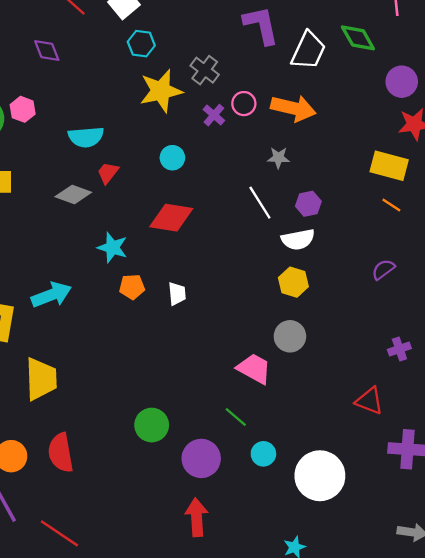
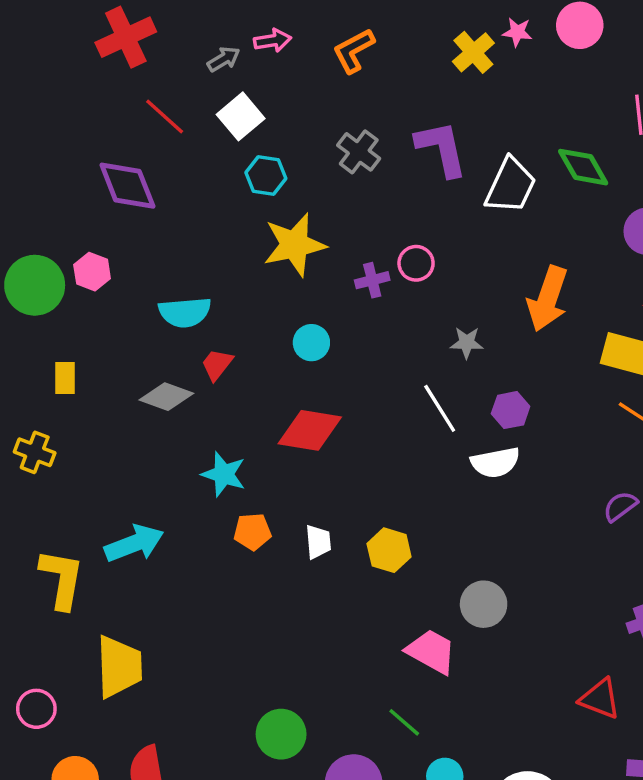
purple diamond: (47, 51) -> (127, 186), size x1.5
gray cross: (205, 70) -> (359, 152), moved
orange arrow: (293, 108) -> (548, 299), moved, turned 96
purple cross: (214, 115) -> (372, 280), turned 35
yellow hexagon: (293, 282) -> (389, 550), moved

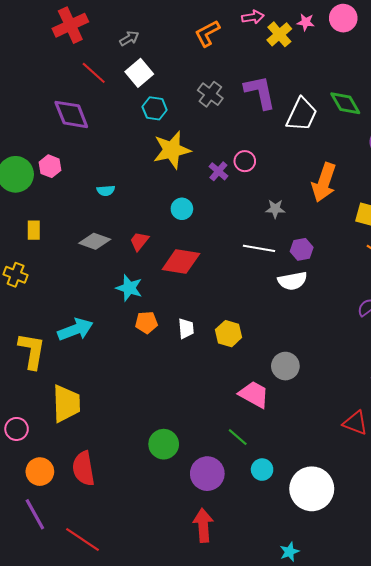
pink arrow: (273, 41) -> (253, 17), moved
purple cross: (372, 280) -> (218, 171), turned -36
cyan semicircle: (185, 312) -> (106, 191), size x0.6
red trapezoid: (217, 365) -> (139, 241), moved
white line: (440, 408) -> (259, 248), turned -48

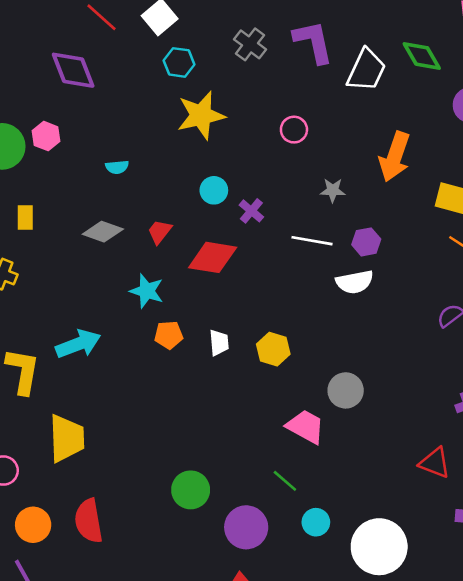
purple cross: (218, 171) -> (251, 211), moved

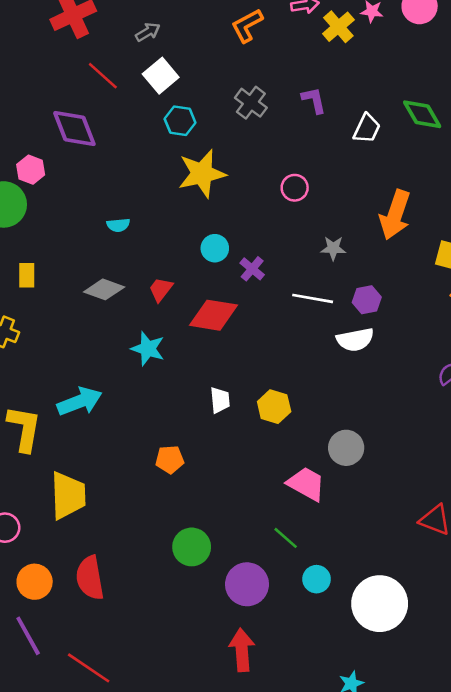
purple L-shape: (313, 42) -> (314, 100), size x0.6
white trapezoid: (366, 70) -> (367, 128), size x0.7
pink hexagon: (46, 136) -> (31, 170), moved
orange pentagon: (169, 335) -> (170, 459), moved

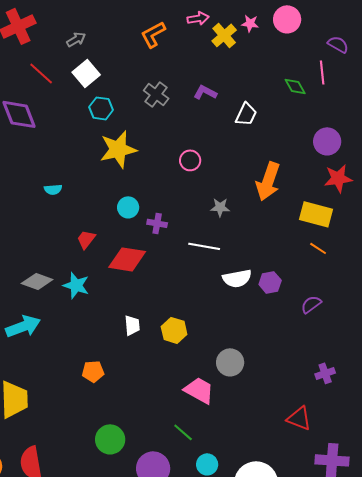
purple L-shape: (314, 100) -> (205, 92), turned -50
green diamond: (422, 114) -> (295, 86), moved, size x0.7
purple cross: (252, 269) -> (157, 223), turned -30
gray diamond: (104, 289) -> (37, 281), moved
purple hexagon: (367, 300) -> (270, 282), moved

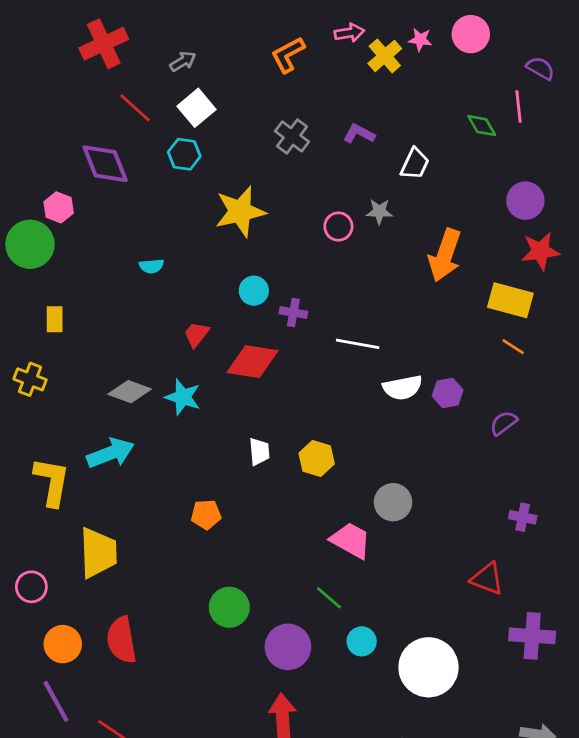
cyan hexagon: (101, 108) -> (184, 154), moved
gray star: (220, 207) -> (379, 212), moved
purple cross: (325, 373) -> (523, 517), turned 30

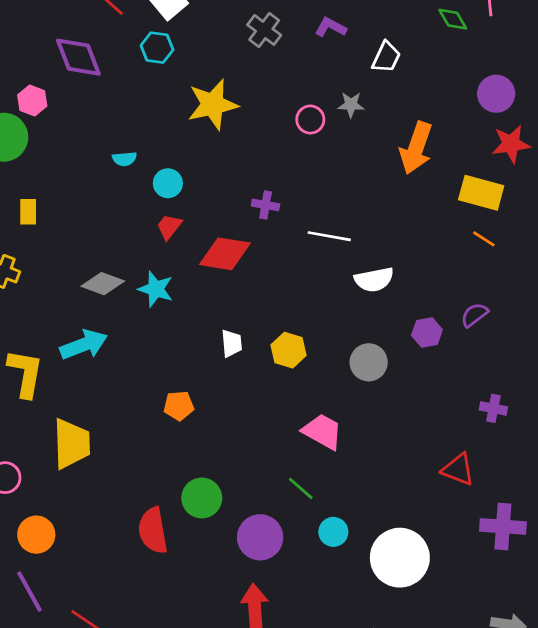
cyan circle: (254, 291) -> (168, 183), moved
purple hexagon: (448, 393) -> (427, 332), moved
gray circle: (393, 502) -> (369, 362), moved
red semicircle: (121, 640) -> (153, 531), moved

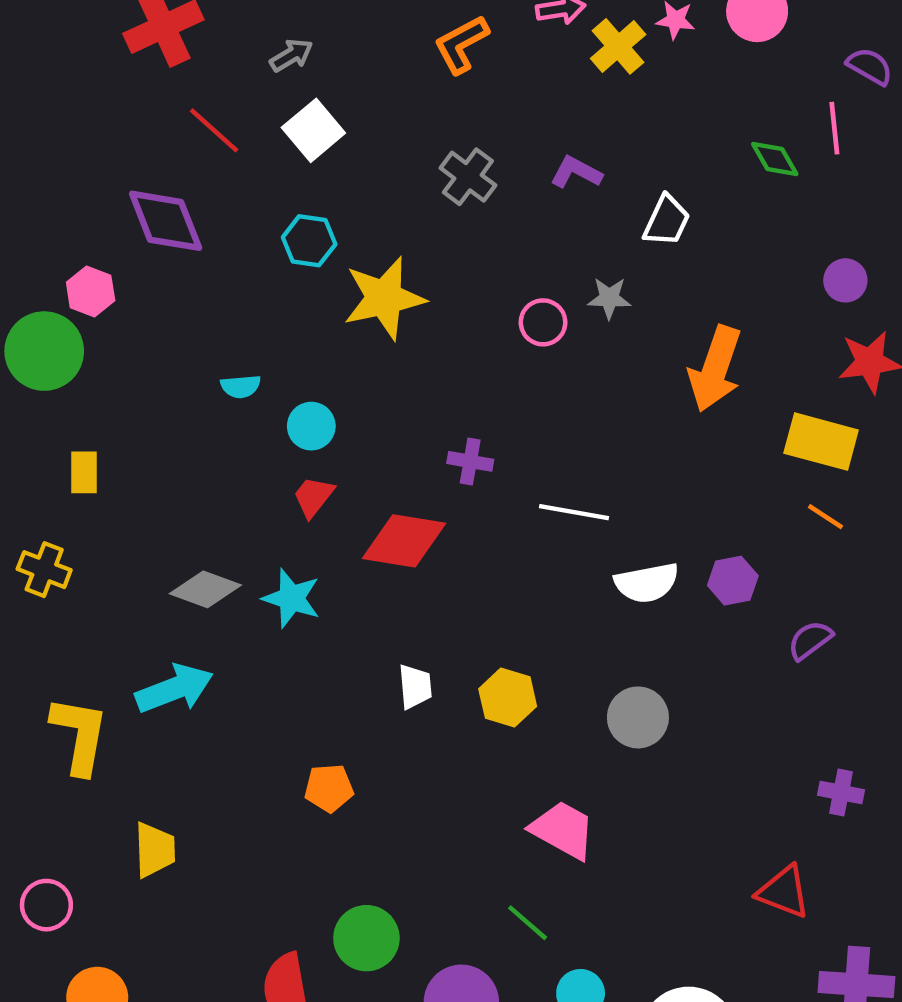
cyan hexagon: (157, 48) -> (309, 241), moved
purple circle: (496, 94) -> (845, 280), size x0.7
purple hexagon: (427, 332) -> (733, 581), moved
yellow trapezoid: (72, 444) -> (155, 850), size x0.7

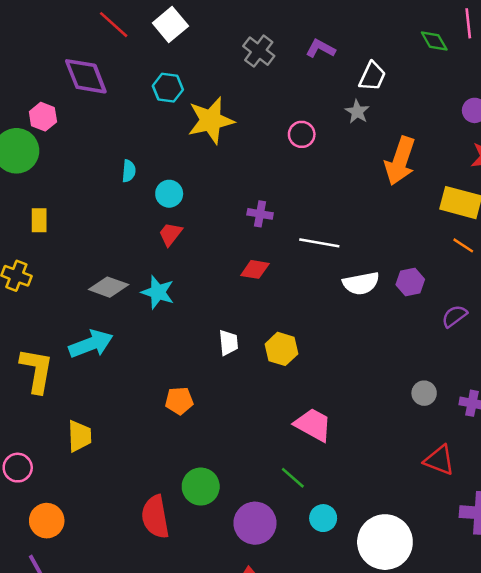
gray star: (609, 298) -> (357, 112), moved, turned 30
cyan semicircle: (241, 386) -> (129, 171), turned -80
red diamond: (404, 541) -> (255, 269), moved, size x0.6
gray circle: (638, 717) -> (424, 393), moved, size x0.7

